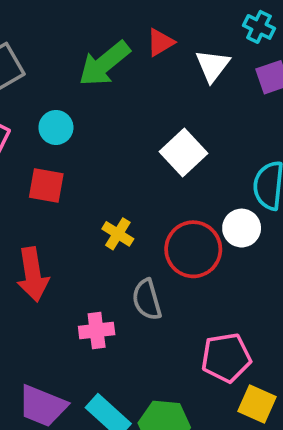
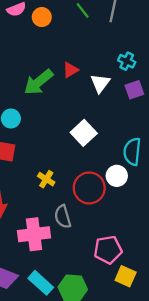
pink cross: (97, 331) -> (34, 234), size x1.6

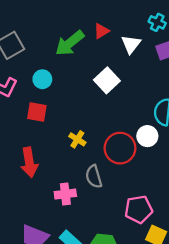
white square: (84, 133) -> (107, 80), moved
pink cross: (34, 234) -> (65, 194), size x0.7

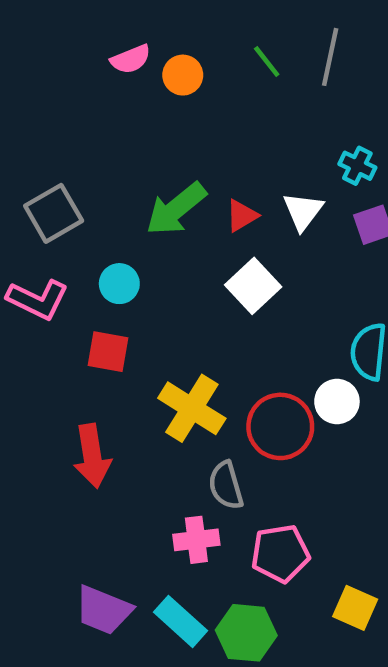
red triangle: (101, 31) -> (242, 216), moved
yellow cross: (77, 139) -> (192, 408), size x1.8
pink cross: (65, 194) -> (196, 540), moved
pink pentagon: (139, 209) -> (280, 553), moved

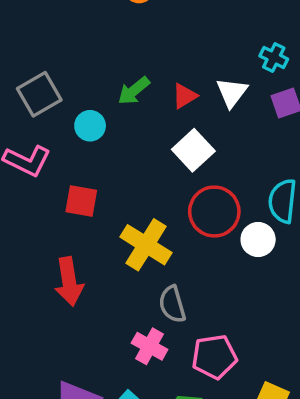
green arrow: (176, 209) -> (134, 91), size x0.7
cyan circle: (119, 284) -> (90, 126), moved
red circle: (280, 426) -> (214, 212), moved
pink cross: (196, 540) -> (150, 346), turned 36

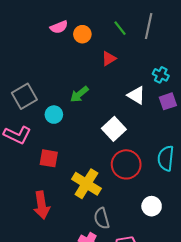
white triangle: (232, 92) -> (136, 95), turned -36
red triangle: (185, 96) -> (109, 59), moved
white circle: (258, 240) -> (152, 206), moved

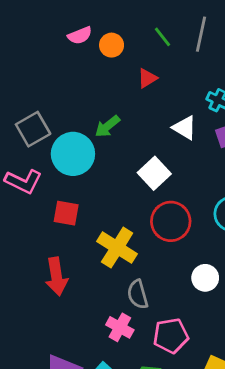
cyan circle: (54, 115) -> (73, 154), size x1.8

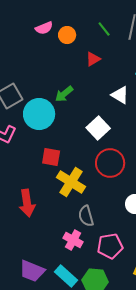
red square: (66, 213) -> (51, 157), moved

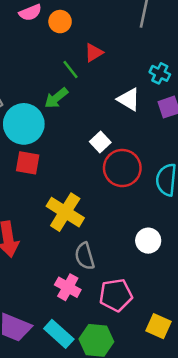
green line: (104, 29) -> (70, 70), moved
white square: (98, 128) -> (100, 142), size x0.7
red square: (51, 157) -> (28, 163), moved
red circle: (110, 163) -> (122, 168), moved

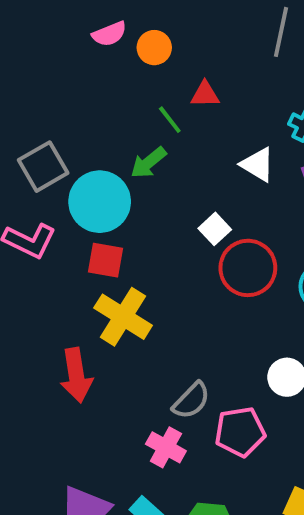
red triangle: (94, 53) -> (205, 94), turned 30
yellow cross: (65, 212) -> (123, 317), moved
gray semicircle: (85, 256) -> (191, 401), turned -120
pink pentagon: (116, 295) -> (240, 432), moved

